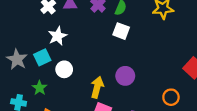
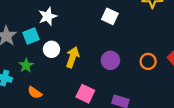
yellow arrow: (97, 87) -> (73, 57), moved
orange circle: (171, 97) -> (148, 61), moved

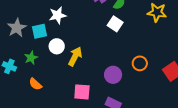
purple circle: (110, 60) -> (113, 75), moved
orange circle: (148, 61) -> (140, 63), moved
pink square: (85, 94) -> (82, 92), turned -30

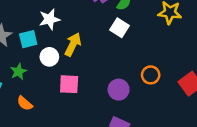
yellow arrow: (75, 56) -> (73, 44), moved
pink square: (82, 92) -> (69, 84), moved

